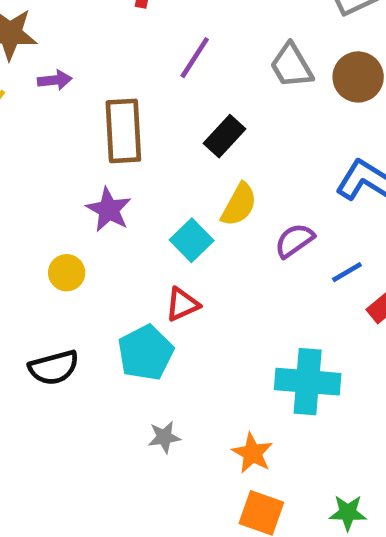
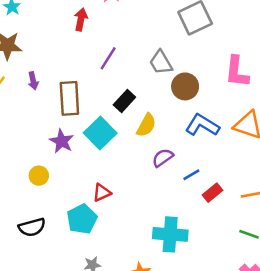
brown circle: (358, 77) -> (185, 86), moved
purple arrow: (55, 80) -> (33, 81), moved, turned 84
yellow semicircle: (239, 205) -> (146, 125), moved
cyan square: (192, 240) -> (100, 133), moved, size x1.4

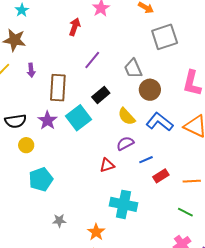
yellow semicircle: (146, 125) -> (127, 116), moved, turned 102
red triangle: (102, 193) -> (107, 165), moved
cyan pentagon: (82, 219) -> (41, 179), moved
black semicircle: (32, 227) -> (15, 121), moved

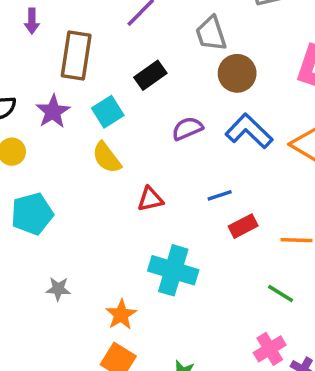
yellow semicircle: (127, 116) -> (107, 158), moved
cyan square: (79, 118) -> (108, 112), size x0.7
purple semicircle: (125, 143) -> (187, 129), moved

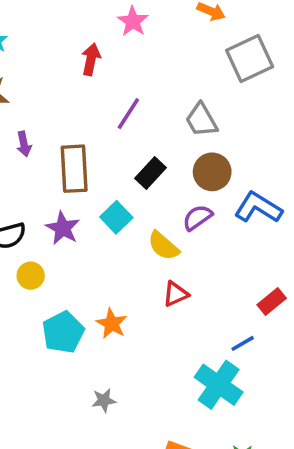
brown circle: (237, 73) -> (212, 172), moved
yellow semicircle: (107, 158) -> (163, 246), moved
blue line: (220, 195) -> (243, 343), moved
cyan cross: (173, 270) -> (219, 385), moved, turned 30
orange star: (121, 315) -> (112, 324), moved

